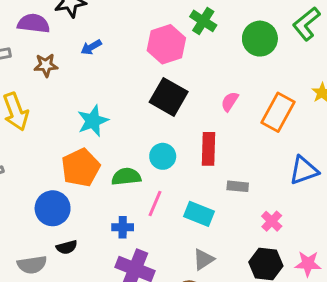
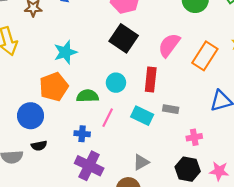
pink semicircle: (230, 102) -> (169, 45), size x1.6
cyan rectangle: (199, 214) -> (142, 116), moved
pink cross: (272, 221) -> (194, 137), turned 32

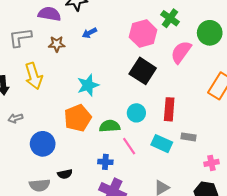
pink semicircle: (169, 45) -> (181, 52), moved
blue circle: (31, 116) -> (43, 144), moved
pink line: (108, 118) -> (129, 146), turned -60

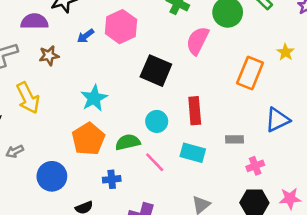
pink hexagon: (143, 33) -> (121, 27), moved
gray rectangle: (189, 137) -> (235, 139), moved
blue cross: (105, 162) -> (112, 179), moved

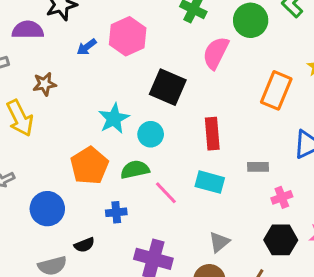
brown star: (49, 56) -> (45, 84), moved
cyan star: (94, 98) -> (114, 118), moved
cyan circle: (157, 121) -> (151, 134), moved

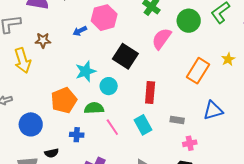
blue arrow: (87, 47) -> (80, 31), moved
cyan rectangle: (210, 182) -> (143, 125), turned 36

